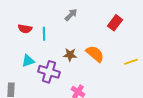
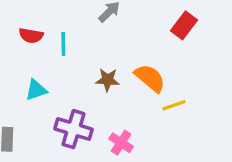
yellow line: (131, 62) -> (174, 105), moved
purple cross: (49, 72) -> (73, 129), moved

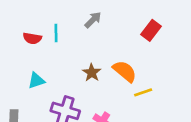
cyan line: (63, 44) -> (56, 33), moved
brown star: (107, 80) -> (92, 73), turned 30

